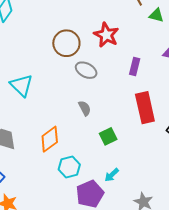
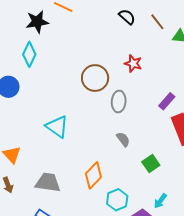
red star: (106, 35) -> (133, 63), size x0.7
purple rectangle: (135, 67) -> (167, 101), moved, turned 36
gray ellipse: (86, 70) -> (119, 102), turned 75

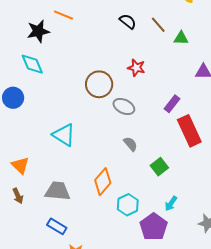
cyan diamond: (29, 54) -> (32, 64), turned -45
gray ellipse: (119, 102) -> (124, 106), turned -65

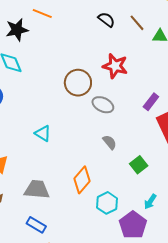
red star: (136, 68) -> (115, 66), size x1.4
cyan triangle: (64, 135) -> (43, 133), size x0.7

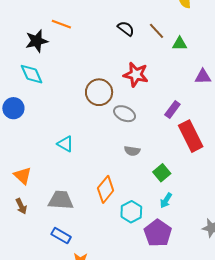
gray semicircle: (110, 142) -> (132, 151), turned 140
cyan arrow: (150, 202) -> (166, 200), moved

